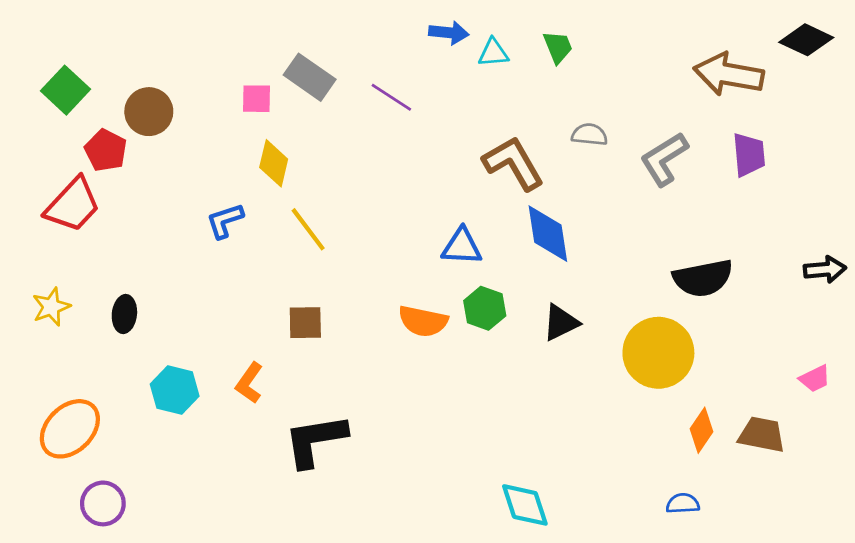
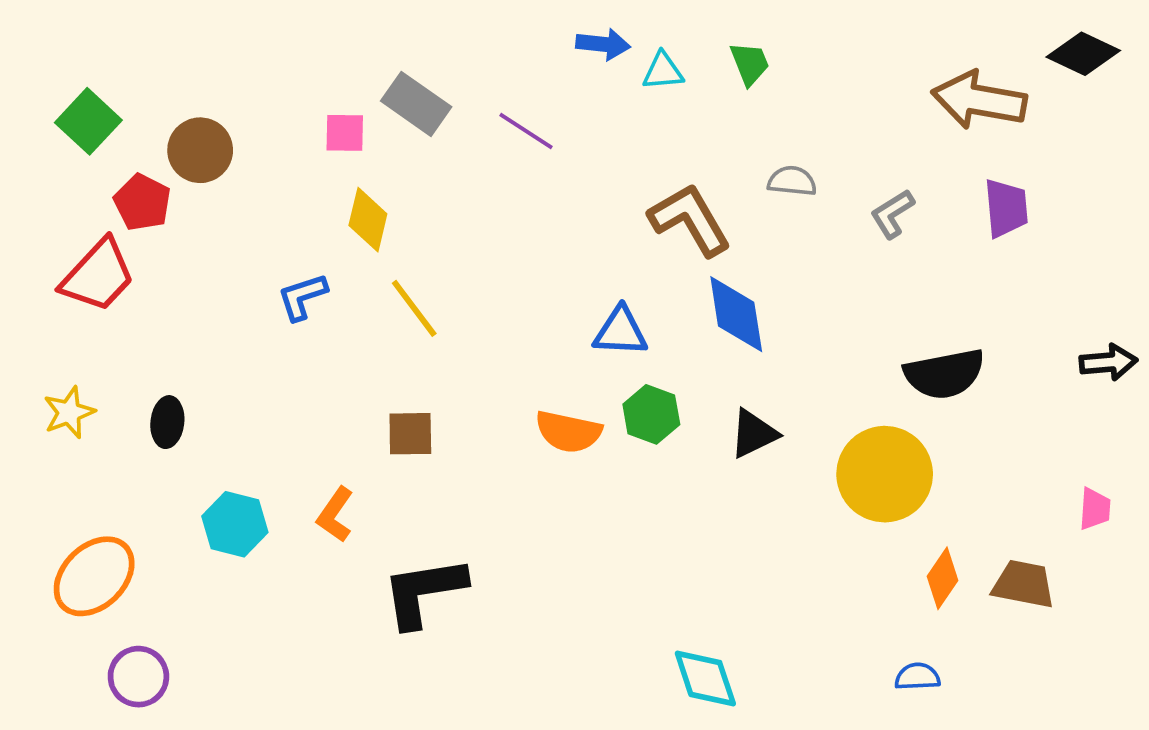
gray L-shape: (664, 159) -> (892, 214), size x0.7
pink trapezoid: (815, 379) -> (1095, 509), turned -60

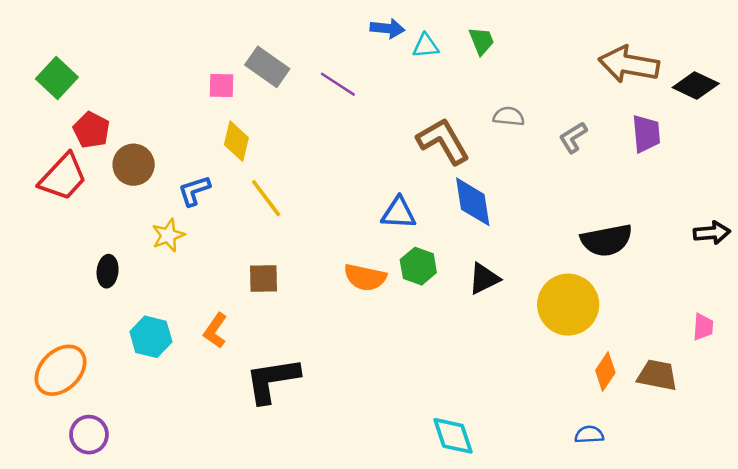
black diamond: (1083, 54) -> (696, 85), moved
brown circle: (200, 150) -> (134, 165), moved
yellow star: (69, 412) -> (168, 235), moved

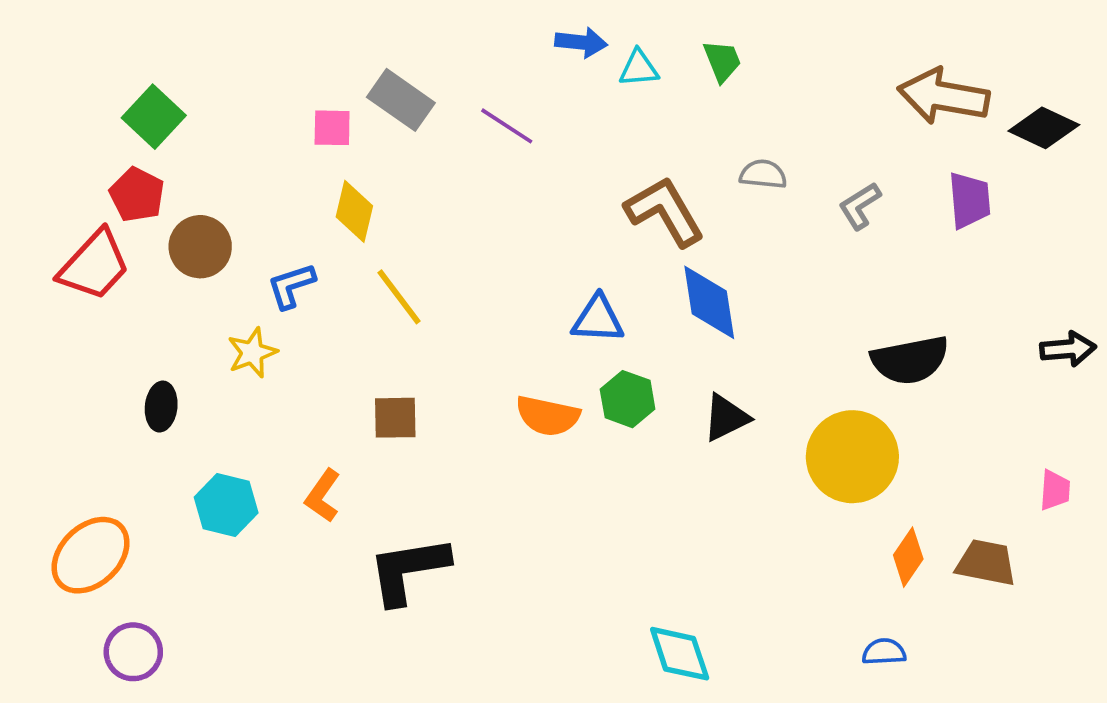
green square: (57, 78) -> (154, 117), moved

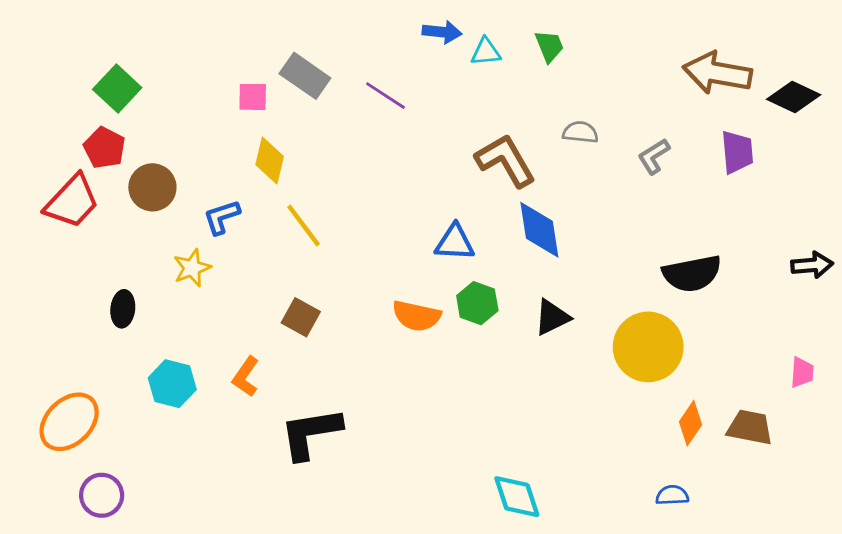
brown square: (395, 418) -> (301, 317), turned 30

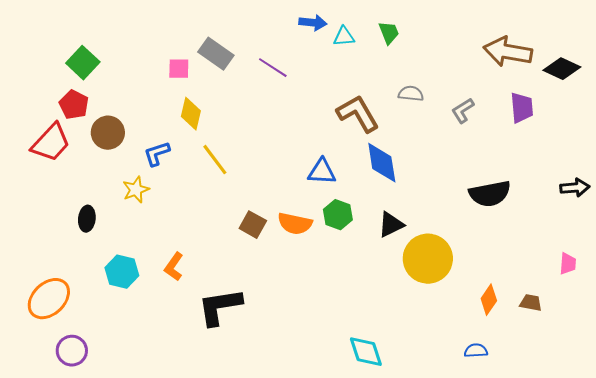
brown square: (301, 317) -> (253, 225), moved
yellow circle: (648, 347) -> (428, 259), moved
brown trapezoid: (750, 427) -> (531, 303), size x0.7

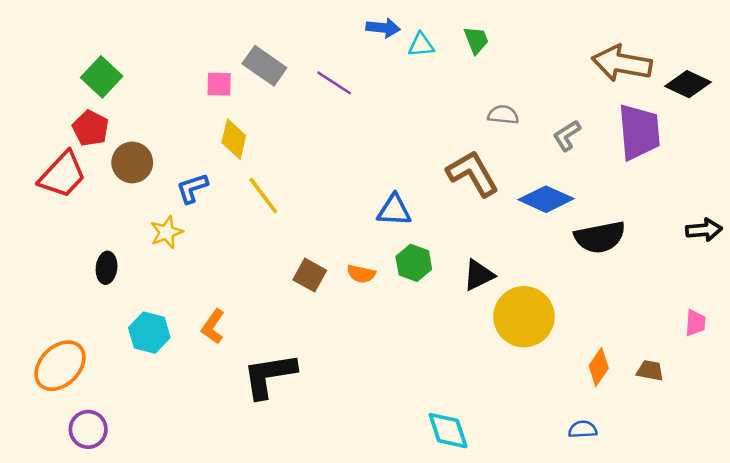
purple trapezoid: (522, 108) -> (639, 132), size x1.5
brown L-shape: (358, 114) -> (473, 173), moved
blue diamond: (382, 163) -> (546, 199), moved, turned -57
orange semicircle: (295, 224) -> (361, 274), size x0.7

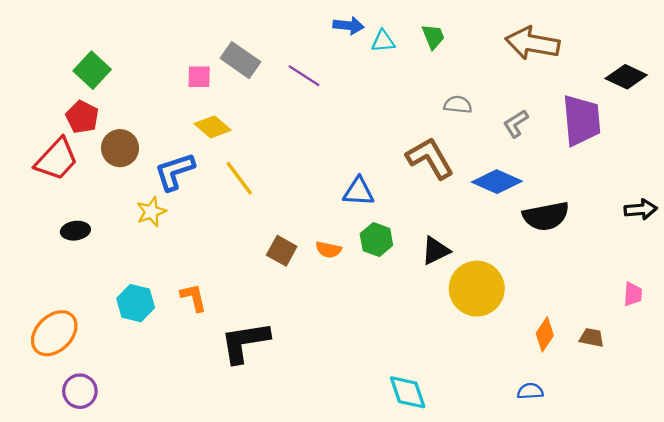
brown arrow: (622, 63) -> (532, 43), moved
yellow diamond: (234, 139) -> (213, 127), turned -63
blue L-shape: (192, 188) -> (175, 172), size x1.4
black ellipse: (107, 268) -> (75, 231), moved, turned 76
orange L-shape: (213, 327) -> (194, 298), turned 132

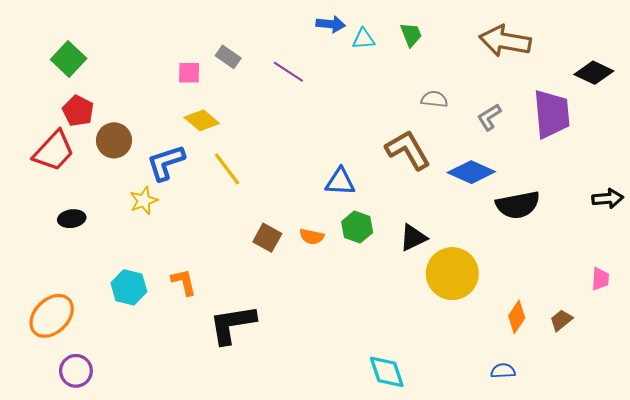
gray rectangle: (240, 60) -> (228, 57), size x0.7
green square: (92, 70) -> (69, 59), moved
brown trapezoid: (592, 338) -> (561, 320), turned -50

